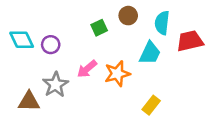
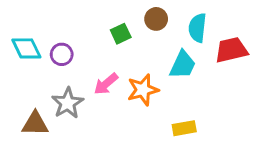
yellow rectangle: (151, 105) -> (184, 128), turned 42

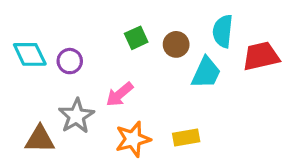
brown circle: (156, 19) -> (176, 44), moved
orange star: (143, 90) -> (133, 139), moved
yellow rectangle: (184, 128) -> (186, 138), moved

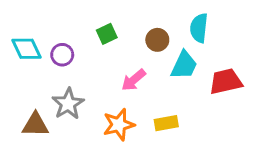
green square: (136, 38) -> (107, 34), moved
red trapezoid: (261, 56) -> (226, 81), moved
pink arrow: (120, 94) -> (134, 80), moved

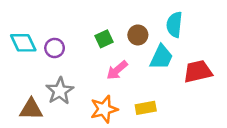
green square: (107, 34) -> (104, 39), moved

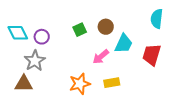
cyan semicircle: (174, 25) -> (157, 19), moved
pink arrow: (117, 70) -> (101, 57), moved
red trapezoid: (198, 71) -> (152, 55), turned -60
gray star: (60, 91) -> (35, 61), moved

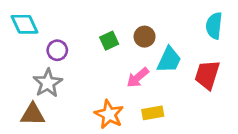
cyan diamond: (18, 33) -> (25, 24), moved
orange star: (80, 84) -> (109, 114), turned -30

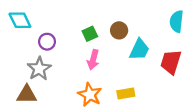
pink arrow: (138, 78) -> (93, 60), moved, turned -36

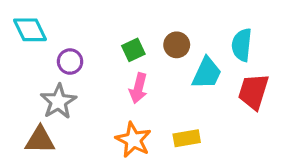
cyan semicircle: (177, 21) -> (242, 45), moved

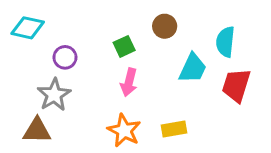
cyan diamond: (30, 30) -> (28, 28), turned -52
brown circle: (177, 45) -> (165, 26), moved

